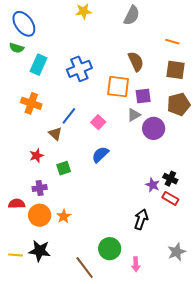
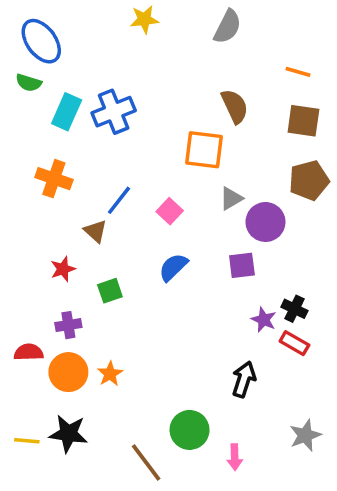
blue cross: (79, 69) -> (114, 112), moved
purple square: (143, 96) -> (242, 265), moved

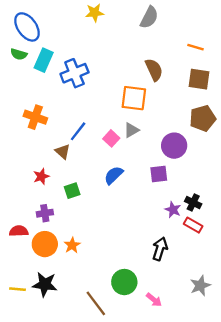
cyan rectangle: (67, 112) -> (44, 60), moved
gray triangle: (231, 198) -> (131, 130), moved
pink arrow: (235, 457) -> (154, 300), turned -49

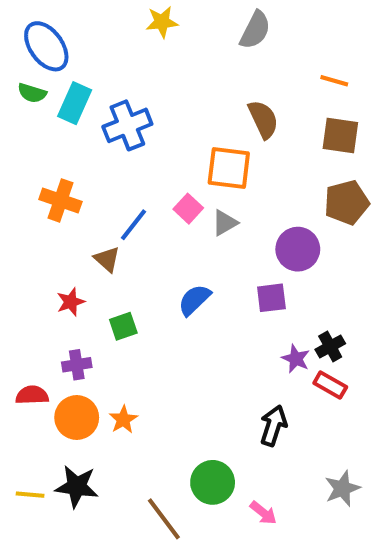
pink square: (111, 138) -> (188, 209), moved
black cross: (193, 203) -> (330, 346), turned 35

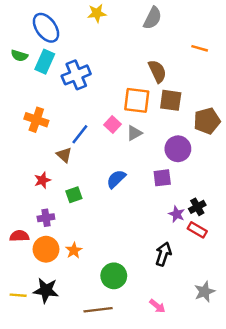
blue ellipse: (46, 46) -> (46, 28), moved
brown square: (340, 136) -> (171, 100), moved
green circle: (213, 482) -> (114, 276), moved
brown line: (164, 519) -> (98, 310), turned -60

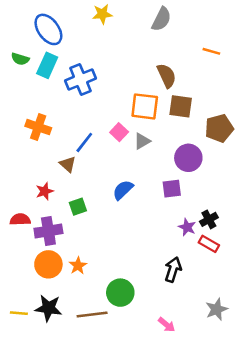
purple cross: (46, 218) -> (48, 231), size x1.5
red semicircle: (19, 236) -> (20, 219), moved
brown line: (98, 310) -> (92, 314), moved

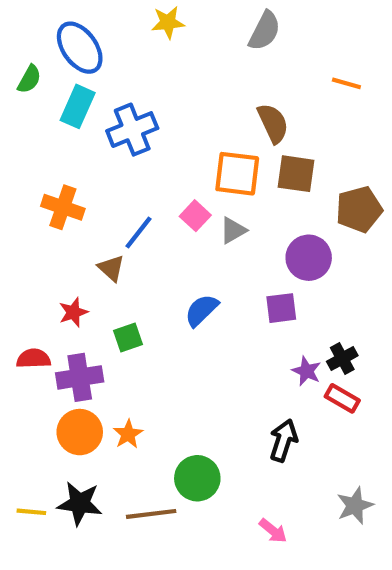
green semicircle: (20, 59) -> (29, 79), moved, turned -78

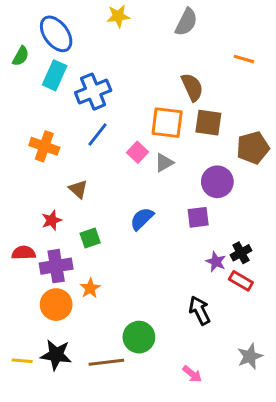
blue line: (139, 232) -> (98, 134), moved
orange star: (128, 434) -> (90, 288), moved
black arrow: (283, 440) -> (200, 310), turned -44

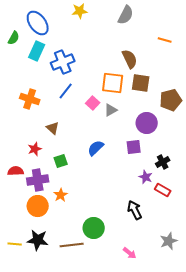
black cross: (241, 253) -> (163, 162), moved

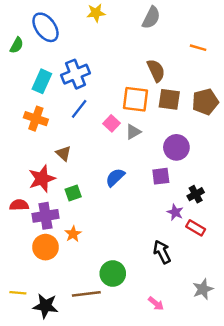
cyan rectangle: (37, 51) -> (42, 81), moved
brown pentagon: (171, 100) -> (205, 102), moved
red star: (35, 149) -> (42, 179), size x1.6
black star: (38, 240) -> (45, 306), moved

